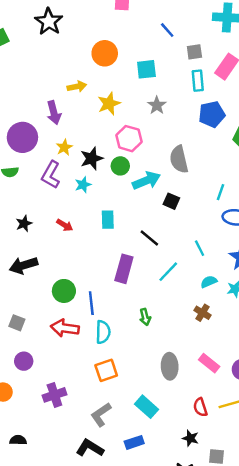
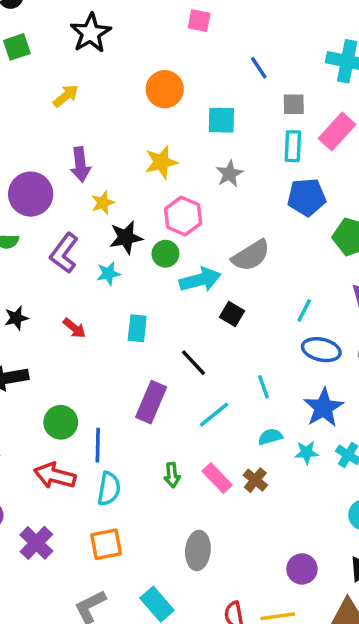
yellow arrow: (77, 87) -> (66, 96), moved, turned -36
yellow star: (64, 147) -> (103, 203), moved
gray semicircle: (179, 159) -> (251, 256), turned -116
pink rectangle: (209, 363) -> (217, 478), moved
purple cross: (54, 395) -> (36, 543), moved, turned -35

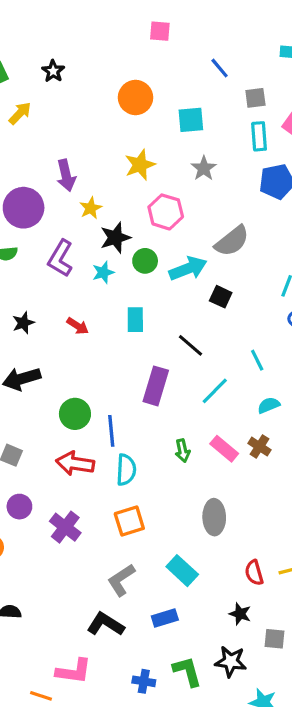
black star: (91, 33) -> (53, 71), moved, size x0.6
yellow arrow: (66, 96) -> (20, 113), moved
green circle: (165, 254) -> (145, 261), moved

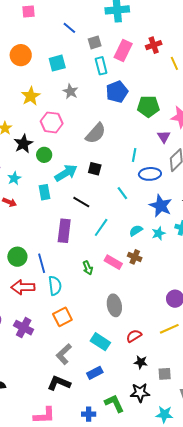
cyan arrow: (188, 269) -> (66, 173), moved
cyan star: (103, 272) -> (14, 178), moved
cyan line: (257, 360) -> (122, 193), moved
red semicircle: (254, 573) -> (134, 336), moved, turned 84

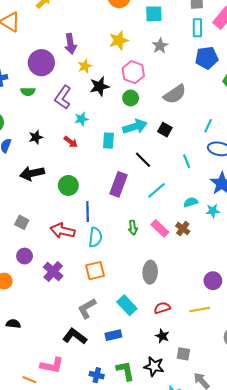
green circle: (44, 155) -> (131, 98), moved
green circle: (17, 257) -> (68, 185), moved

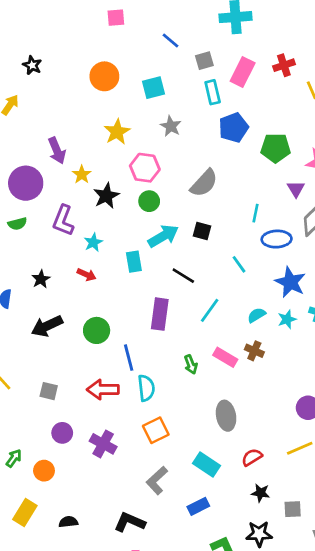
black L-shape: (75, 336) -> (130, 522), moved

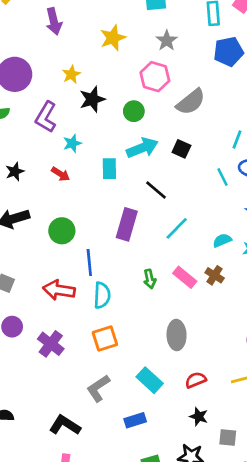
purple arrow: (57, 151) -> (54, 21), moved
pink hexagon: (145, 168) -> (155, 77), moved
cyan line: (239, 264) -> (223, 177), moved

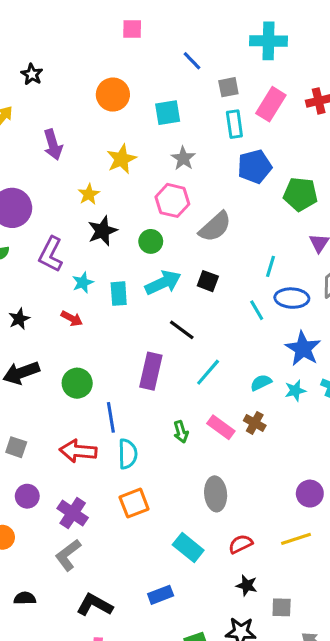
yellow star: (71, 74) -> (89, 194), moved
cyan rectangle: (109, 169) -> (119, 294), moved
gray L-shape: (98, 388) -> (68, 555), moved
blue rectangle: (135, 420) -> (161, 595), moved

